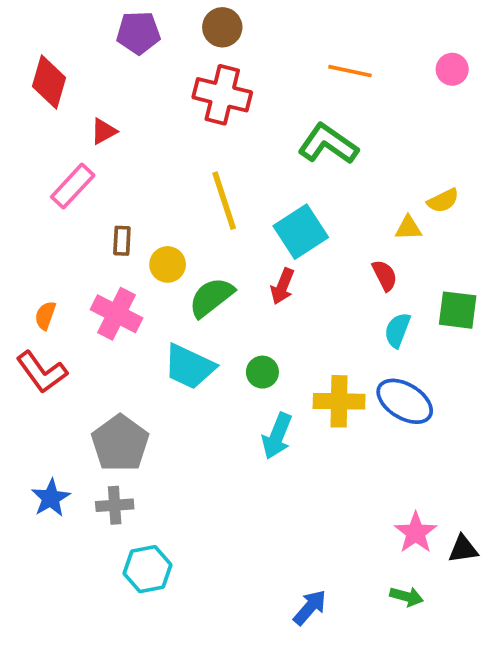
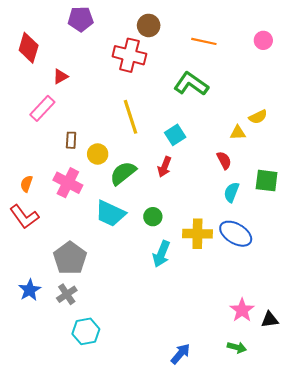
brown circle: (222, 27) -> (149, 25), moved
cyan square: (301, 232) -> (175, 135), size x0.7
gray cross: (115, 505) -> (67, 294), turned -30

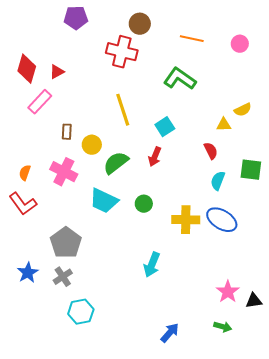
pink circle: (263, 40) -> (240, 44), moved
red diamond: (29, 48) -> (27, 69), moved
cyan arrow: (161, 254) -> (152, 265), moved

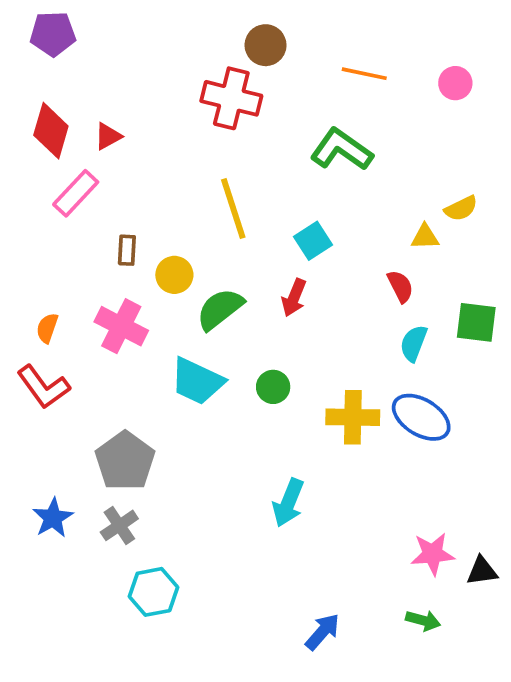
purple pentagon: (76, 18) -> (53, 34), moved
pink star: (228, 292) -> (433, 554), turned 30

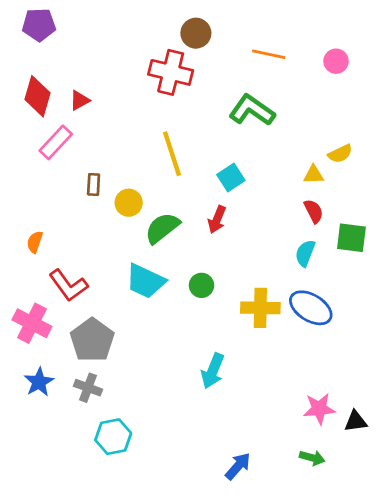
red semicircle: (400, 286) -> (314, 211), moved
pink cross: (121, 326) -> (32, 323), moved
red L-shape: (43, 387) -> (68, 285), moved
gray cross: (119, 525) -> (88, 388), turned -36

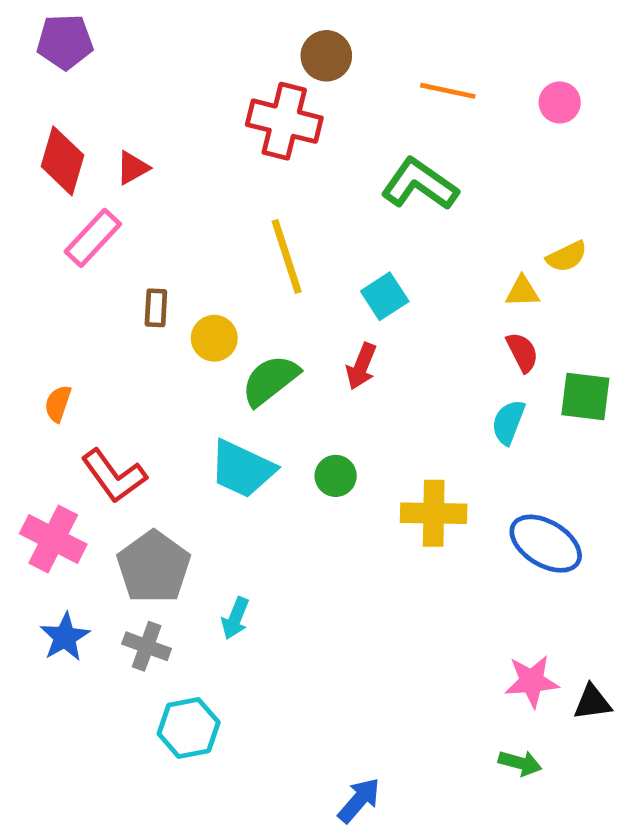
blue ellipse: (311, 308) -> (546, 544), moved
cyan arrow: (213, 371) -> (235, 618), moved, size x0.7
blue arrow: (238, 466) -> (359, 800), moved

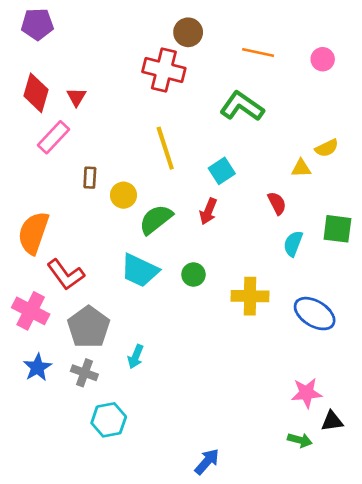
red triangle: (133, 168) -> (76, 97), turned -30
red semicircle: (522, 352) -> (277, 203), moved
orange semicircle: (58, 404) -> (33, 233), size x2.0
black triangle: (592, 702) -> (332, 421), moved

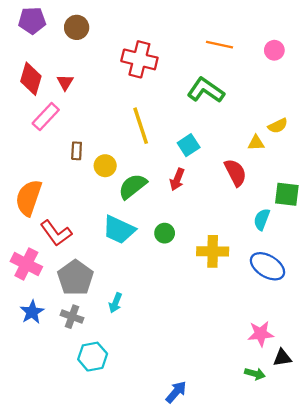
brown circle: (188, 32) -> (77, 27), moved
red semicircle: (277, 203) -> (235, 173), size x1.4
cyan semicircle: (293, 244) -> (262, 219), moved

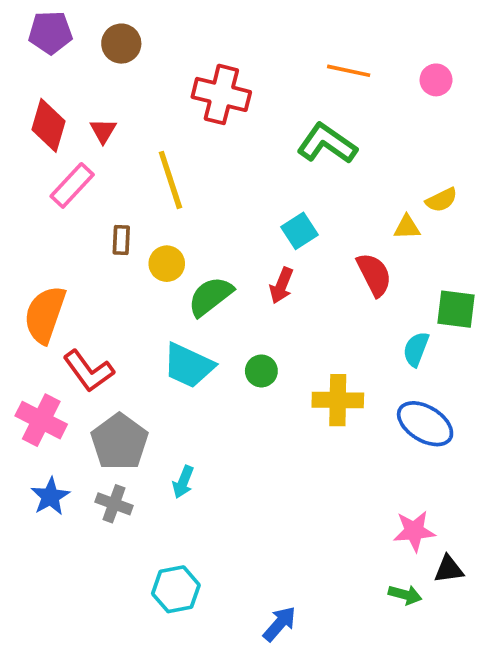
yellow line: (141, 126) -> (170, 180), moved
cyan hexagon: (93, 357) -> (176, 589), moved

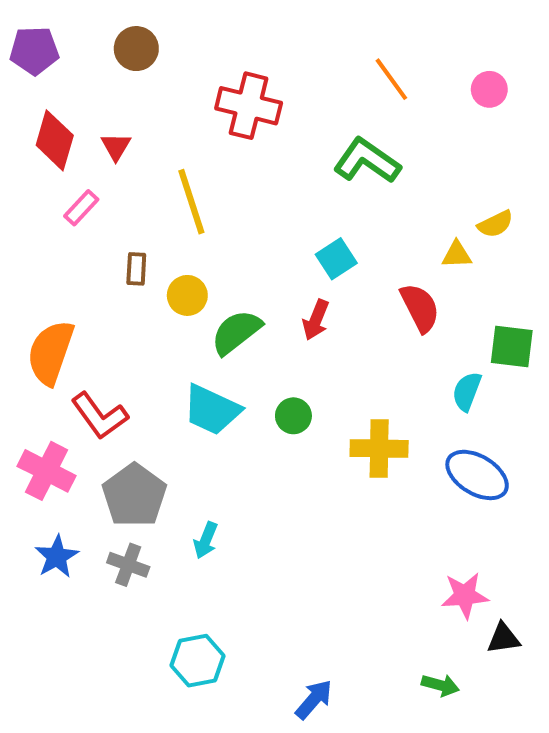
purple pentagon: (50, 33) -> (34, 51), moved
orange line: (349, 71) -> (391, 79), turned 42
pink rectangle: (72, 185) -> (81, 208), size x0.7
green arrow: (405, 595) -> (440, 685), moved

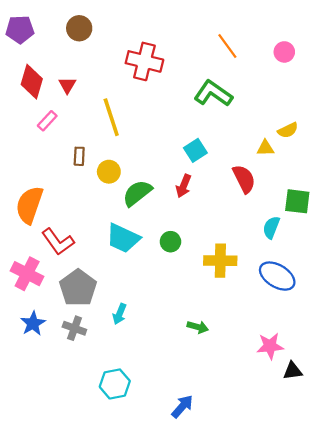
green arrow: (440, 685) -> (198, 327), moved

